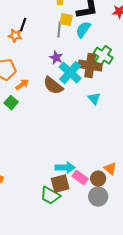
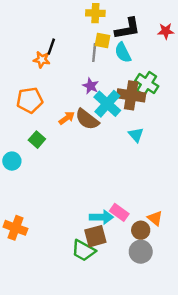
cyan semicircle: (83, 30) -> (123, 52), turned -60
orange arrow: (22, 85) -> (67, 118), moved
pink rectangle: (80, 178) -> (119, 212), moved

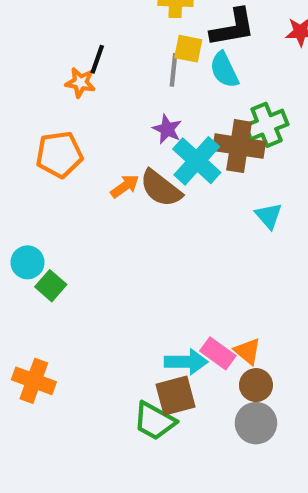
green cross: (147, 83) -> (267, 125), turned 35
cyan triangle: (136, 135) -> (269, 216), moved
green square: (37, 140) -> (51, 286), moved
orange triangle: (155, 218) -> (247, 351), moved

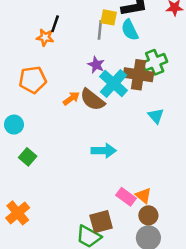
cyan circle: (28, 262) -> (14, 125), moved
cyan arrow: (186, 362) -> (104, 151), moved
orange cross: (34, 381) -> (18, 213), turned 30

